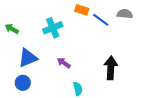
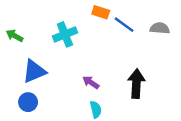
gray semicircle: (125, 14) -> (160, 28), moved
purple arrow: (64, 63) -> (91, 82), moved

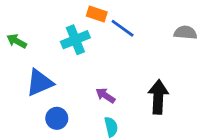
orange rectangle: (101, 12) -> (97, 14), moved
blue line: (124, 25) -> (123, 28), moved
blue circle: (28, 102) -> (57, 118), moved

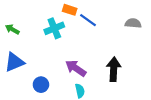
blue triangle: (40, 83) -> (14, 62), moved
purple arrow: (105, 95) -> (76, 68), size x1.5

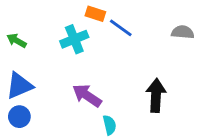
purple arrow: (76, 68) -> (87, 95), moved
blue circle: (41, 85) -> (19, 117), moved

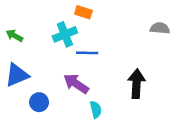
blue line: (121, 28) -> (87, 53), moved, turned -35
blue circle: (19, 117) -> (39, 102), moved

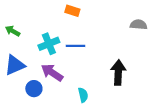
cyan cross: (65, 34) -> (49, 44), moved
purple arrow: (76, 84) -> (52, 73), moved

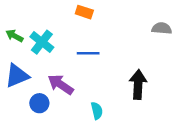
cyan cross: (49, 44) -> (42, 42), moved, turned -30

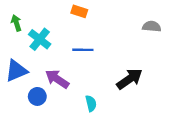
green arrow: (14, 36) -> (16, 23), moved, turned 42
black arrow: (138, 84) -> (129, 79), turned 52

